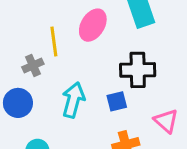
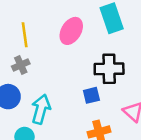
yellow line: (54, 42) -> (25, 35), moved
cyan arrow: (73, 100) -> (41, 109), moved

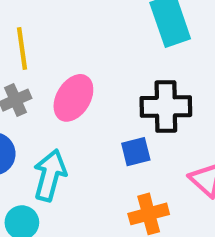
pink ellipse: (71, 31) -> (73, 98), moved

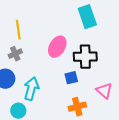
pink ellipse: (73, 98) -> (57, 47), moved

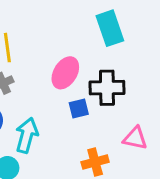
blue square: (71, 78) -> (79, 109), moved
pink triangle: (104, 91) -> (135, 138), turned -30

